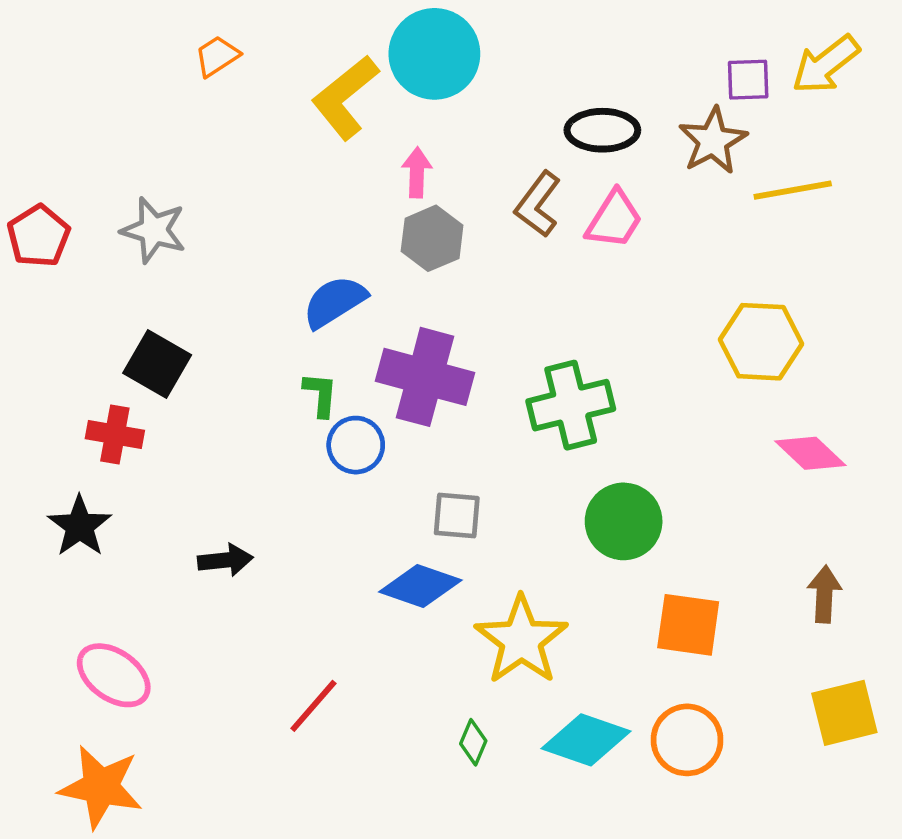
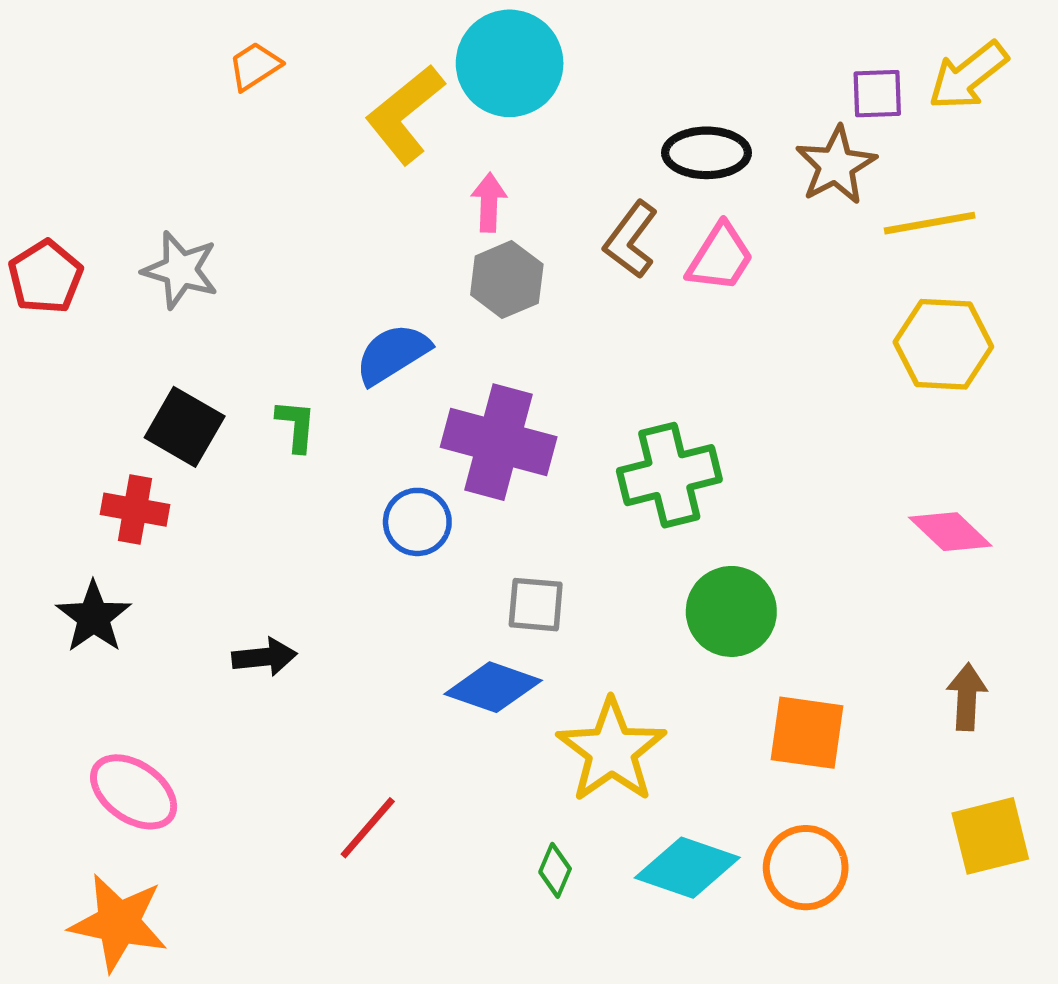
yellow hexagon: (761, 342) -> (943, 344), moved
green L-shape: (320, 395) -> (296, 426), moved

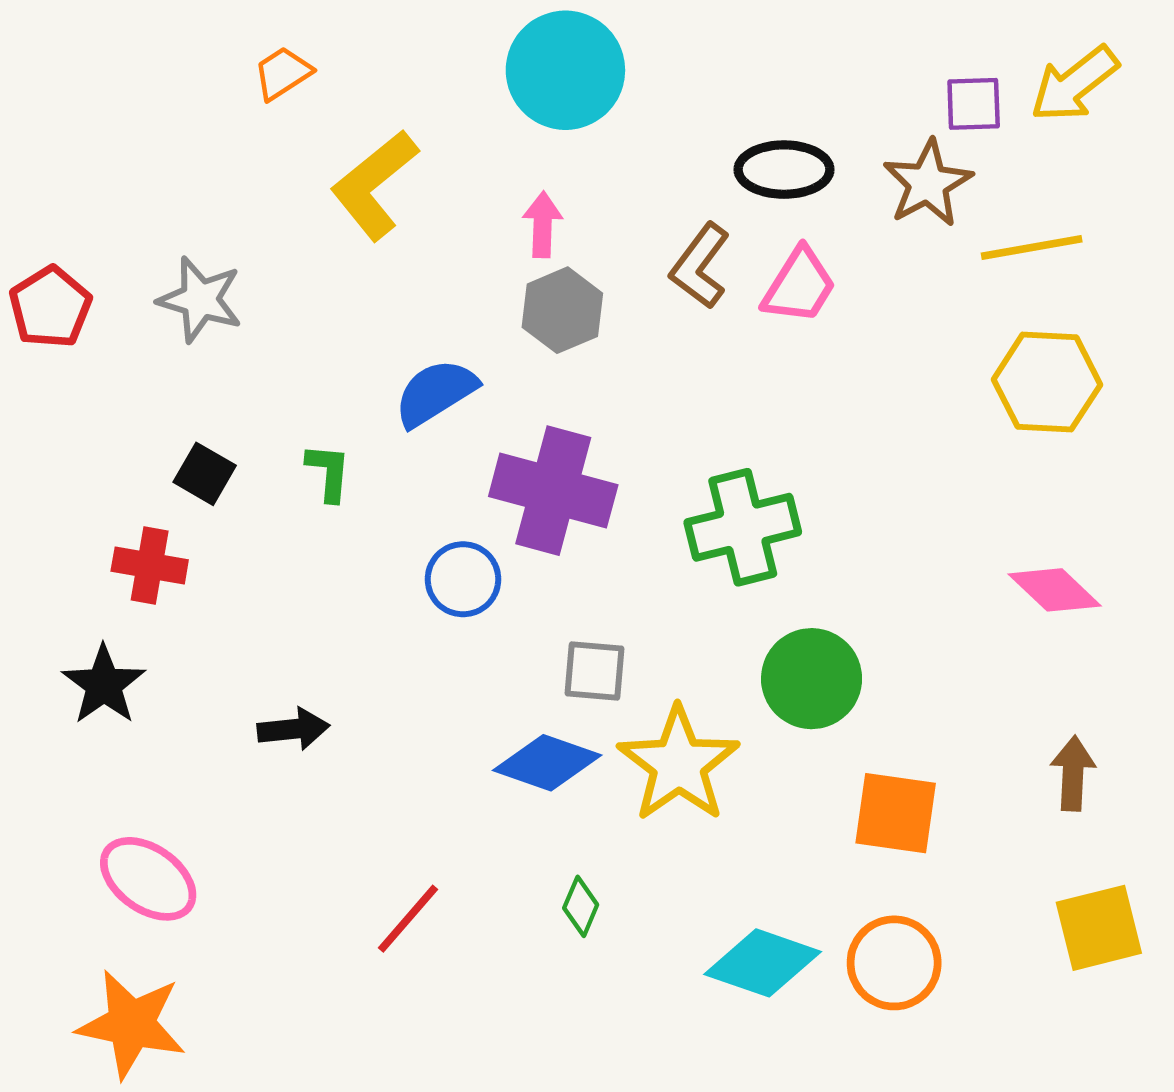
yellow L-shape: (405, 114) -> (374, 185), moved
black square: (185, 427) -> (205, 474), size x0.7
yellow star: (611, 751) -> (679, 764), moved
green diamond: (555, 870) -> (581, 906), moved

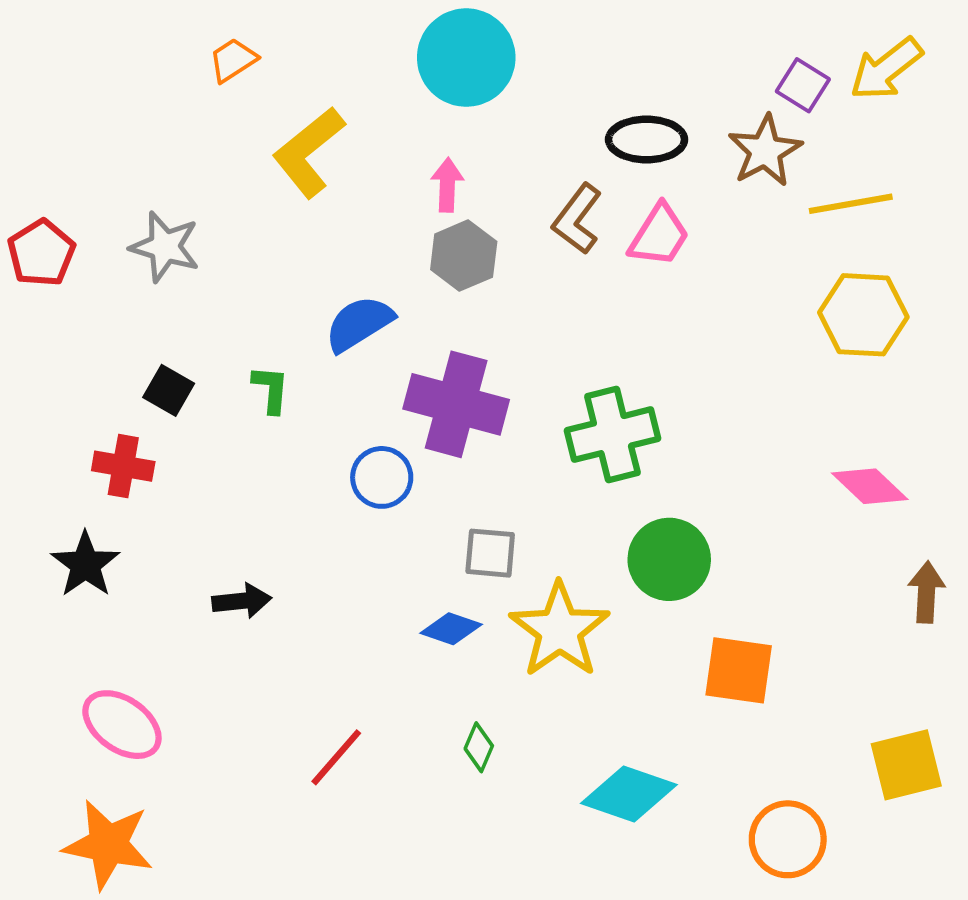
purple square: (974, 104) -> (803, 85), turned 34
blue diamond: (547, 763) -> (451, 629), size x0.7
brown arrow: (1073, 773) -> (926, 592), moved
orange circle: (894, 963) -> (788, 839), moved

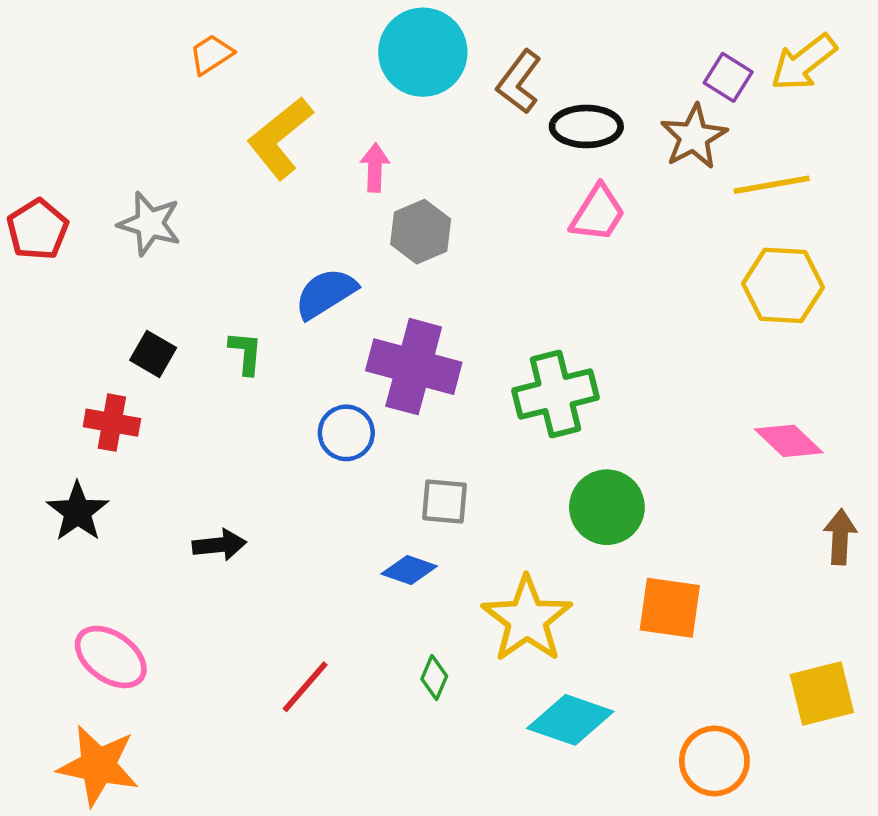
pink arrow: (447, 185) -> (375, 168), moved
brown L-shape: (577, 219) -> (519, 82), moved
yellow star: (560, 630) -> (527, 619), moved

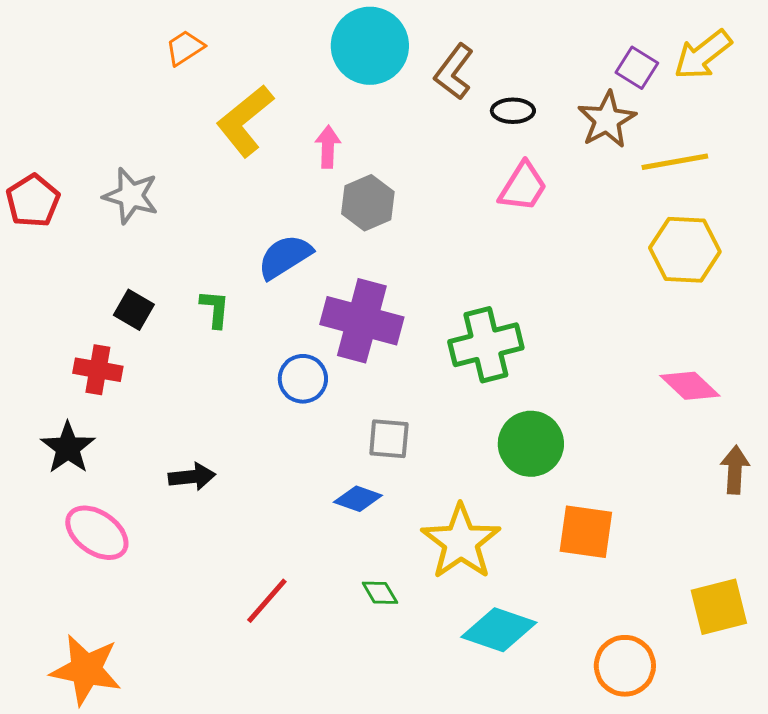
black ellipse: (586, 126) -> (513, 111), size x0.7
pink ellipse: (111, 657) -> (97, 533), moved
green diamond: (434, 678) -> (380, 593), turned -54

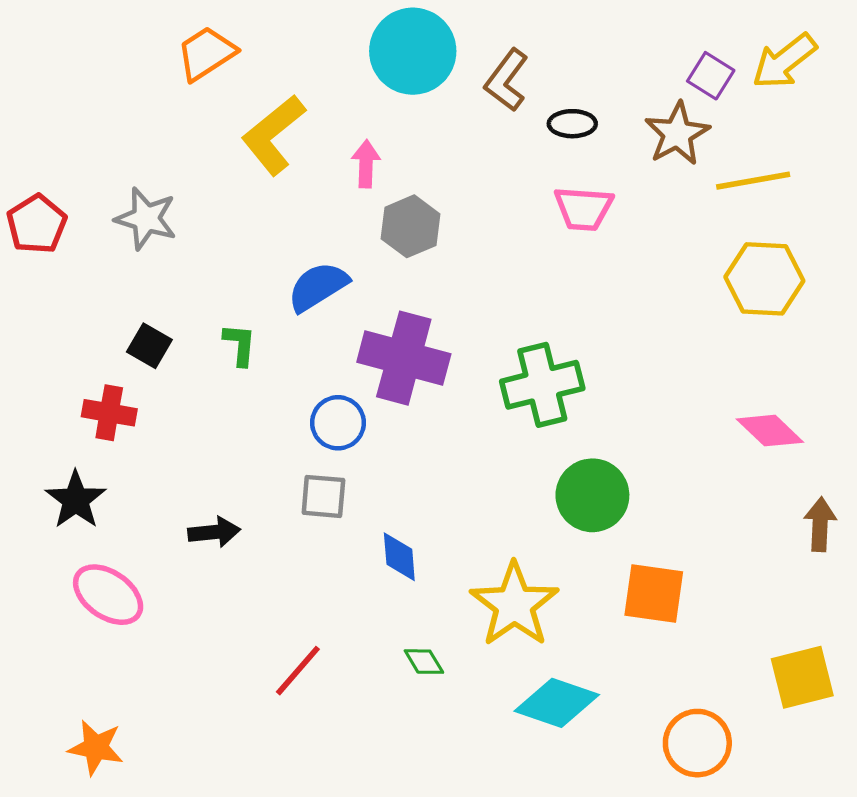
orange trapezoid: (185, 48) -> (206, 53), size x1.4
pink trapezoid: (523, 187) -> (584, 209), turned 62
gray square: (389, 439) -> (323, 496), moved
blue diamond: (358, 499) -> (399, 557), turned 66
orange star: (86, 670) -> (96, 748), size x0.7

